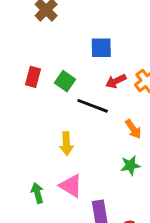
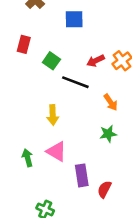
blue square: (101, 48) -> (74, 19), moved
red rectangle: (33, 77) -> (24, 44), moved

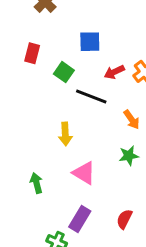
blue square: (74, 19) -> (90, 42), moved
pink triangle: (56, 151) -> (84, 173), moved
purple rectangle: (82, 175) -> (80, 219), moved, turned 40

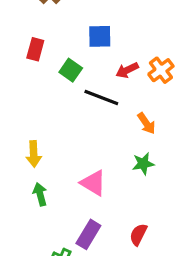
yellow arrow: (65, 134) -> (34, 154), moved

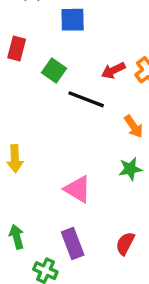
blue square: (100, 36) -> (73, 20), moved
green arrow: (40, 194) -> (17, 237), moved
purple rectangle: (88, 234) -> (73, 243), turned -52

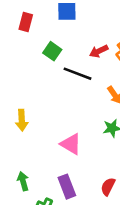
red rectangle: (17, 48) -> (26, 22), moved

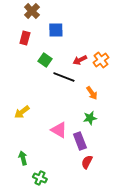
yellow arrow: (22, 120) -> (22, 112), turned 56
purple rectangle: (67, 187) -> (80, 141), moved

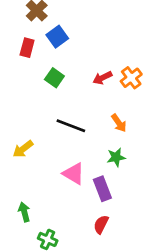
blue square: (56, 30) -> (57, 37), moved, turned -35
black line: (64, 77) -> (71, 126), moved
red semicircle: (87, 162) -> (101, 224), moved

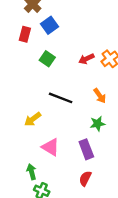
yellow arrow: (23, 149) -> (33, 119), moved
pink triangle: (74, 174) -> (51, 147), moved
green arrow: (24, 212) -> (32, 172), moved

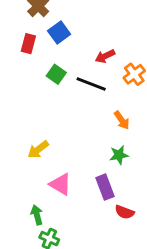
red arrow: (86, 59) -> (105, 56), moved
black line: (61, 98) -> (91, 84), moved
red semicircle: (85, 178) -> (124, 212), moved, turned -96

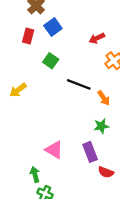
red arrow: (105, 56) -> (97, 38), moved
black line: (91, 84) -> (79, 84), moved
yellow arrow: (38, 149) -> (18, 90), moved

